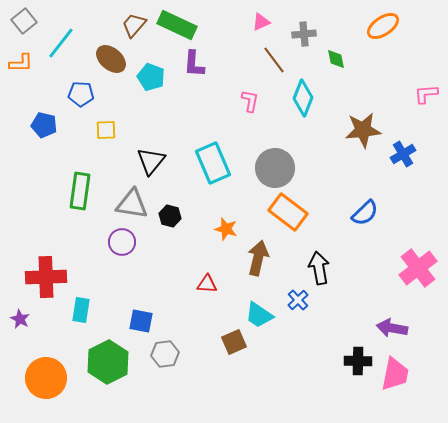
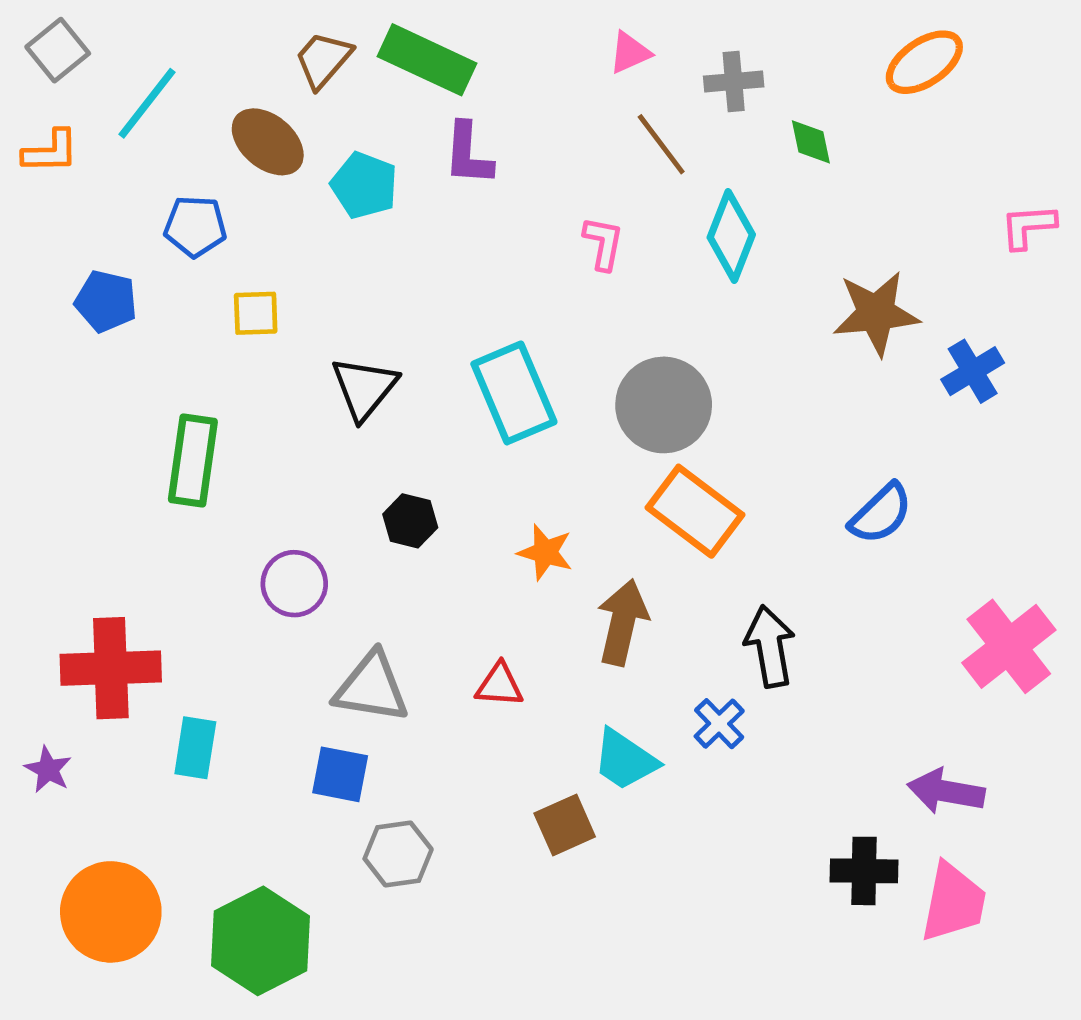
gray triangle: (132, 204) -> (372, 687), moved
green hexagon: (108, 362) -> (260, 941), moved

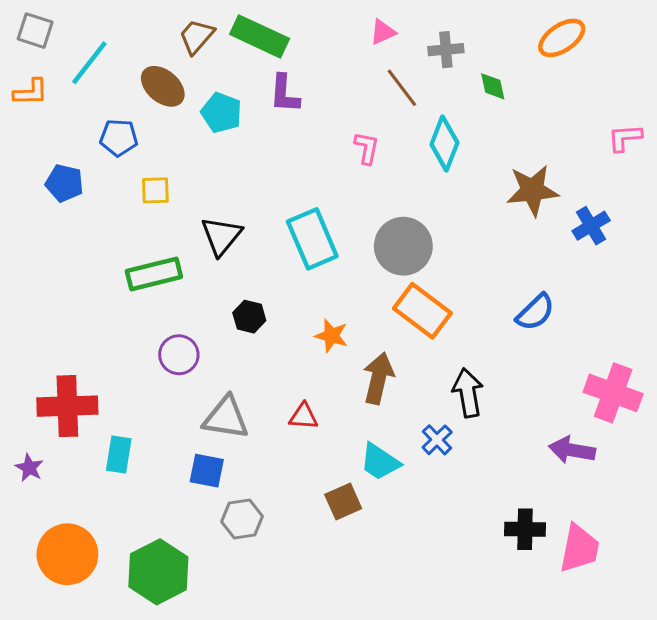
gray square: (58, 50) -> (35, 31), turned -33
green rectangle: (193, 461) -> (154, 274), moved, turned 68
pink cross: (1009, 646) -> (613, 393), turned -32
purple arrow: (946, 791) -> (572, 450), moved

